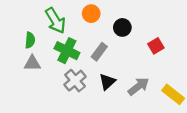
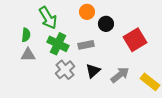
orange circle: (91, 14) -> (87, 12), moved
red square: (156, 46) -> (135, 40), size x1.6
gray rectangle: (99, 52) -> (86, 45), turned 42

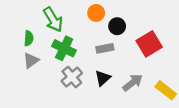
gray rectangle: (86, 45) -> (105, 48), moved
gray triangle: (28, 55) -> (31, 60), turned -35

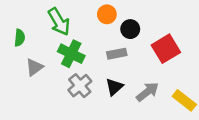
green semicircle: (29, 38) -> (20, 38), moved

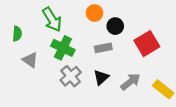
gray triangle: (34, 67) -> (30, 60), turned -49

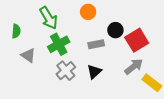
black circle: (115, 26) -> (115, 30), moved
green cross: (63, 48) -> (59, 44), turned 35
gray arrow: (131, 82) -> (134, 67), moved

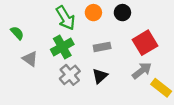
green arrow: (49, 18) -> (65, 18), moved
black circle: (115, 30) -> (122, 13), moved
green semicircle: (16, 31) -> (17, 33), turned -48

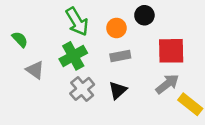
orange circle: (93, 13) -> (116, 28), moved
red square: (145, 43) -> (171, 51), turned 30

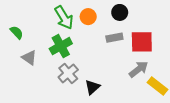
orange circle: (116, 28) -> (88, 17), moved
gray rectangle: (120, 56) -> (114, 38), moved
black triangle: (118, 90) -> (92, 87), moved

